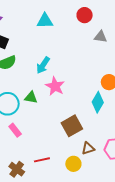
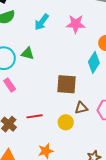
pink star: (55, 86) -> (76, 24), moved, turned -30
brown square: (72, 126) -> (67, 84), turned 30

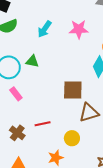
brown triangle: (81, 108) -> (89, 113), size x1.5
yellow circle: (66, 122) -> (72, 138), moved

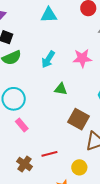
green triangle: (32, 61) -> (61, 89), moved
brown square: (73, 90) -> (79, 119), turned 30

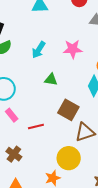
red line: (49, 154) -> (36, 127), moved
yellow circle: (79, 167) -> (69, 158), size x1.5

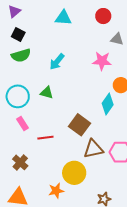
pink star: (73, 49) -> (102, 61), moved
green triangle: (51, 80) -> (47, 93), moved

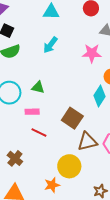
cyan arrow: (57, 62) -> (50, 45), moved
pink rectangle: (23, 123) -> (32, 112), moved, turned -56
red line: (45, 138) -> (39, 132), turned 35

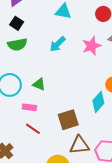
pink star: (92, 53) -> (92, 46), moved, turned -30
brown square: (72, 118) -> (68, 120), turned 30

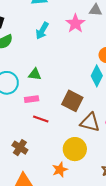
brown square: (68, 120) -> (72, 101), turned -30
brown triangle: (79, 145) -> (90, 122), turned 35

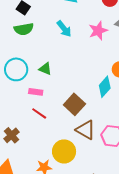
cyan arrow: (42, 31) -> (64, 29), turned -84

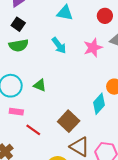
pink rectangle: (36, 92) -> (16, 112), moved

